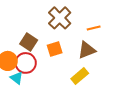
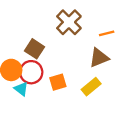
orange square: (55, 49) -> (58, 82), moved

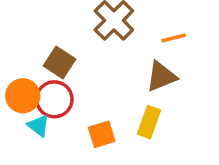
orange square: (58, 82) -> (102, 134), moved
yellow rectangle: (91, 87) -> (149, 122), turned -30

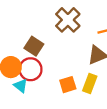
orange square: (102, 134) -> (68, 85), moved

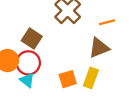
cyan triangle: (21, 86) -> (27, 80), moved

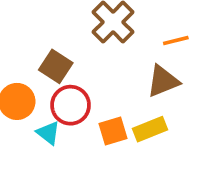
red circle: (28, 63) -> (71, 105), moved
yellow rectangle: (91, 78) -> (150, 129), turned 48

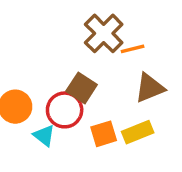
orange line: (176, 40) -> (133, 49), moved
brown square: (56, 66) -> (82, 88), moved

